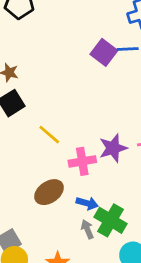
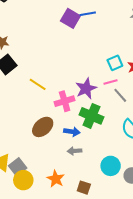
green cross: (111, 220) -> (91, 116), moved
gray arrow: (87, 229) -> (75, 151), turned -64

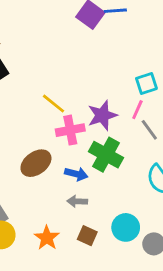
pink line: (110, 82) -> (137, 110), turned -56
yellow line: (38, 84) -> (53, 104), moved
brown square: (84, 188) -> (87, 236), moved

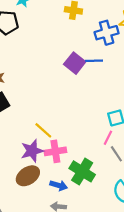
purple star: (102, 115) -> (32, 151), moved

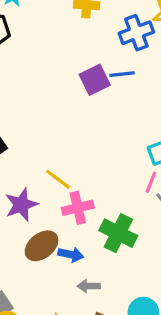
purple square: (75, 63) -> (95, 80), turned 30
purple star: (32, 151) -> (21, 205), moved
blue arrow: (59, 185) -> (71, 255), moved

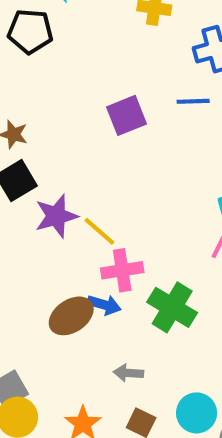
purple square: (95, 80) -> (126, 115), moved
purple star: (21, 205) -> (56, 216), moved
blue arrow: (71, 255) -> (104, 305), moved

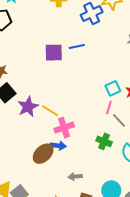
blue line: (193, 101) -> (77, 47), moved
purple square: (126, 115) -> (54, 53), turned 30
green cross: (172, 307) -> (104, 141), moved, size x0.7

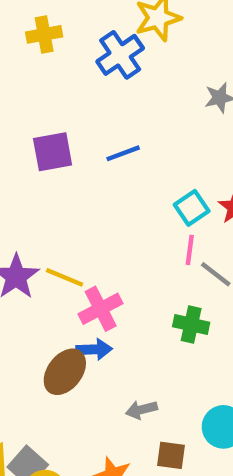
blue line: (77, 47) -> (123, 153), moved

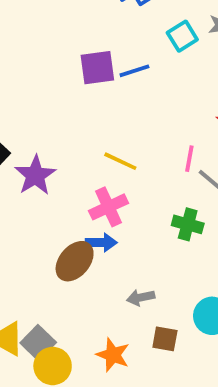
purple square: (53, 152) -> (97, 68), moved
cyan square: (192, 208) -> (182, 36), moved
yellow line: (65, 277) -> (120, 161), moved

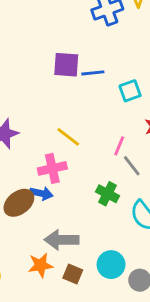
cyan square: (182, 36) -> (130, 91), moved
gray arrow: (141, 298) -> (62, 240), size x1.6
orange star: (113, 355) -> (40, 265), moved, turned 30

